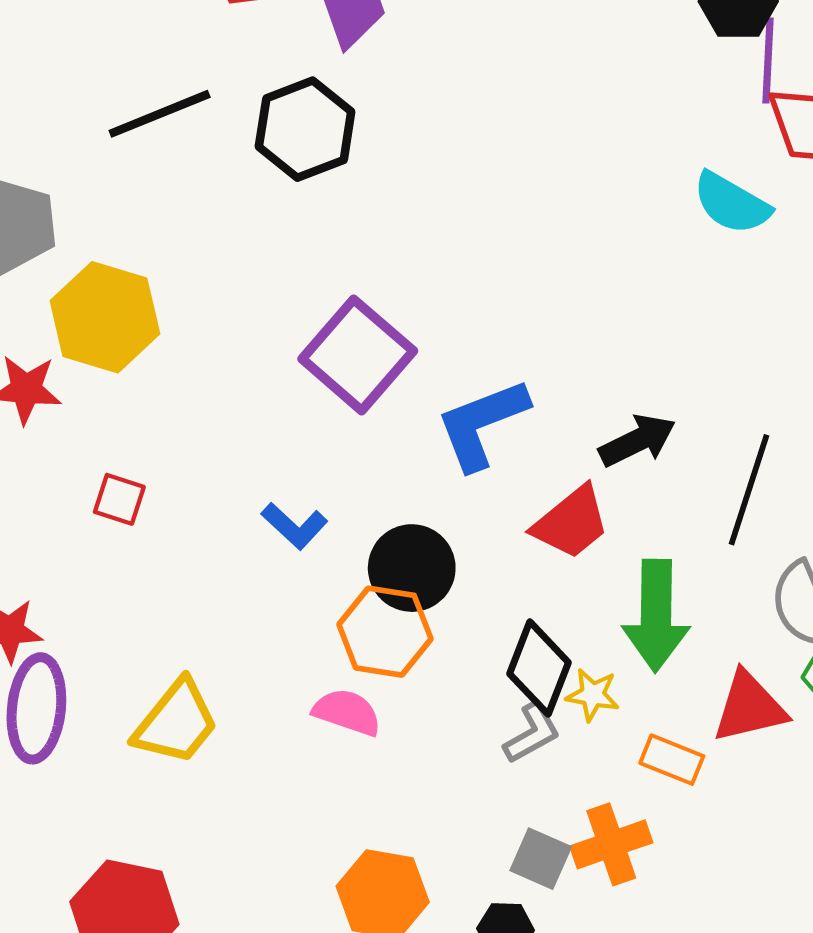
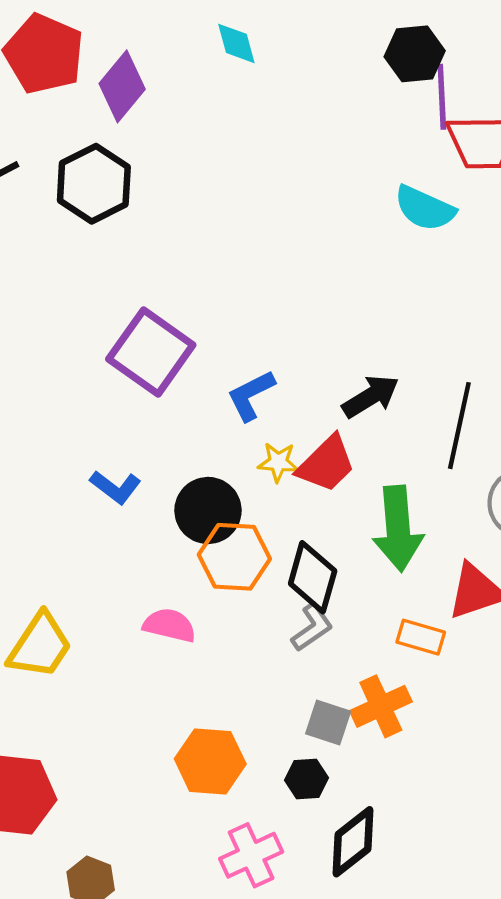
blue L-shape: (482, 424) -> (251, 395), size x0.7
orange hexagon: (385, 632) -> (234, 557), moved
yellow star: (593, 695) -> (278, 462), moved

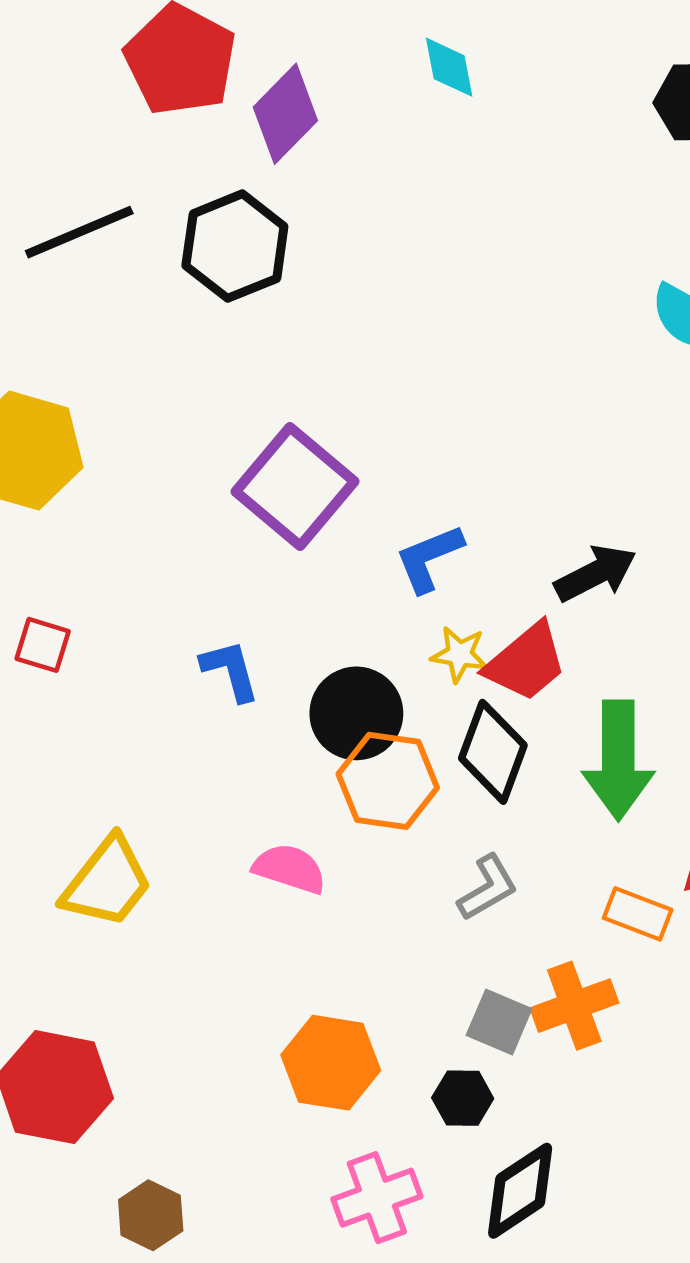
blue L-shape: (115, 487) -> (230, 670), turned -147
black diamond: (313, 577) -> (493, 752), moved

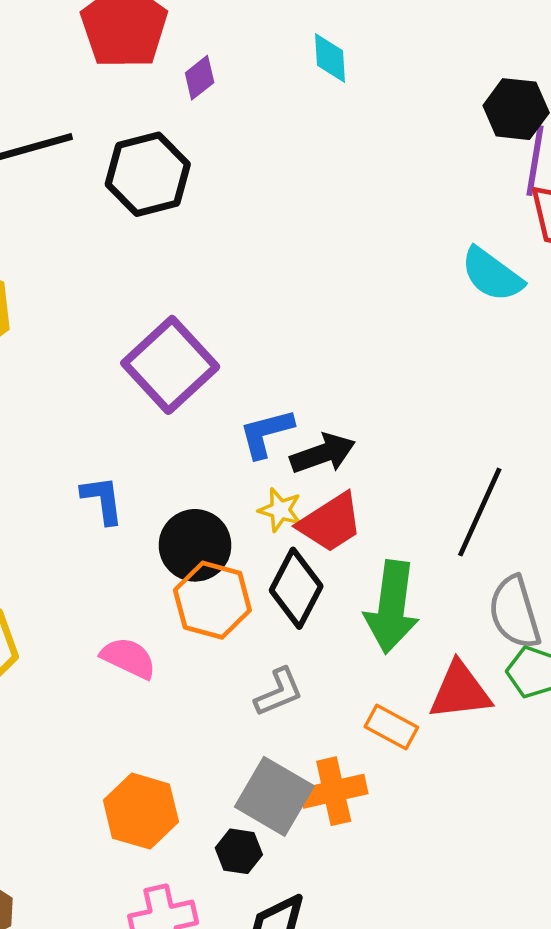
purple diamond: (285, 114) -> (200, 78), size x0.6
black arrow: (595, 573) -> (323, 454), moved
gray square: (499, 1022) -> (274, 796), size x1.5

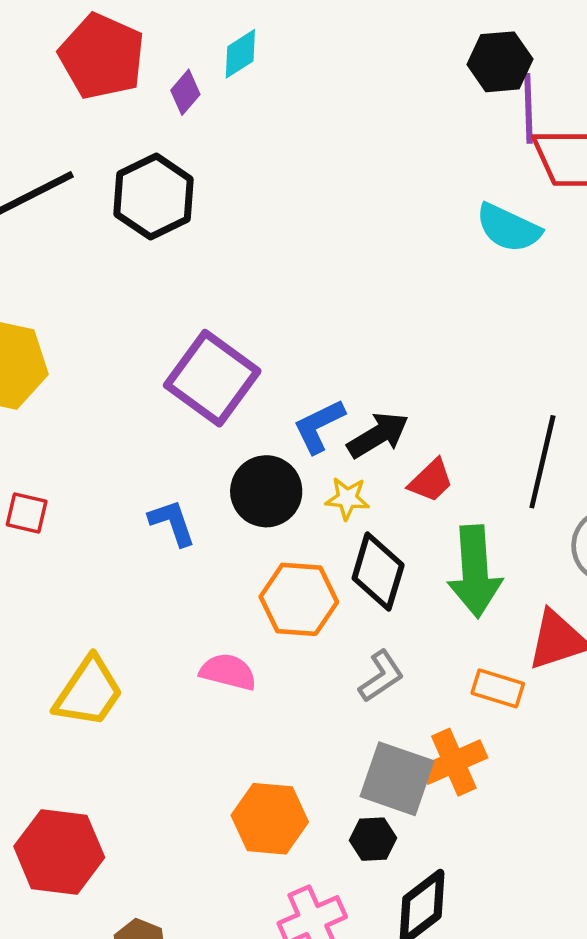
cyan diamond: (330, 58) -> (240, 54), moved, turned 72
red trapezoid: (330, 523) -> (431, 481), moved, size x0.7
black circle: (195, 545) -> (266, 491), moved

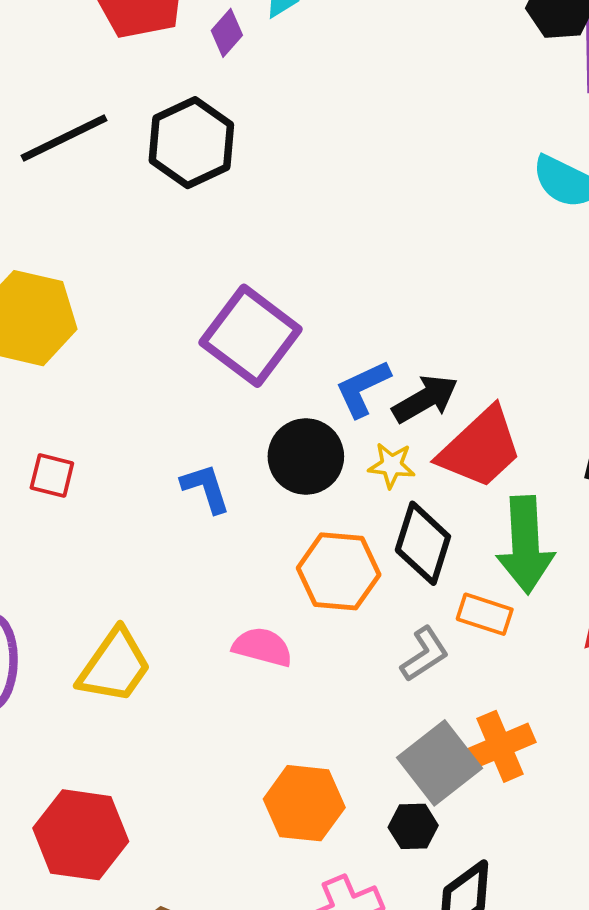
red trapezoid: (431, 481) -> (480, 448), size x1.8
orange rectangle: (498, 688) -> (485, 614), moved
gray square: (397, 779) -> (440, 763), turned 32

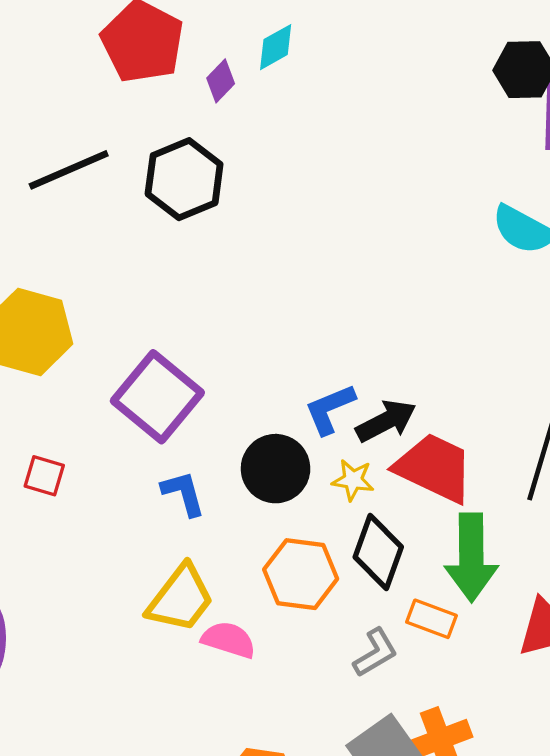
purple square: (251, 336) -> (157, 397), moved
red trapezoid: (480, 448) -> (434, 468), turned -114
yellow trapezoid: (115, 666) -> (181, 599), moved

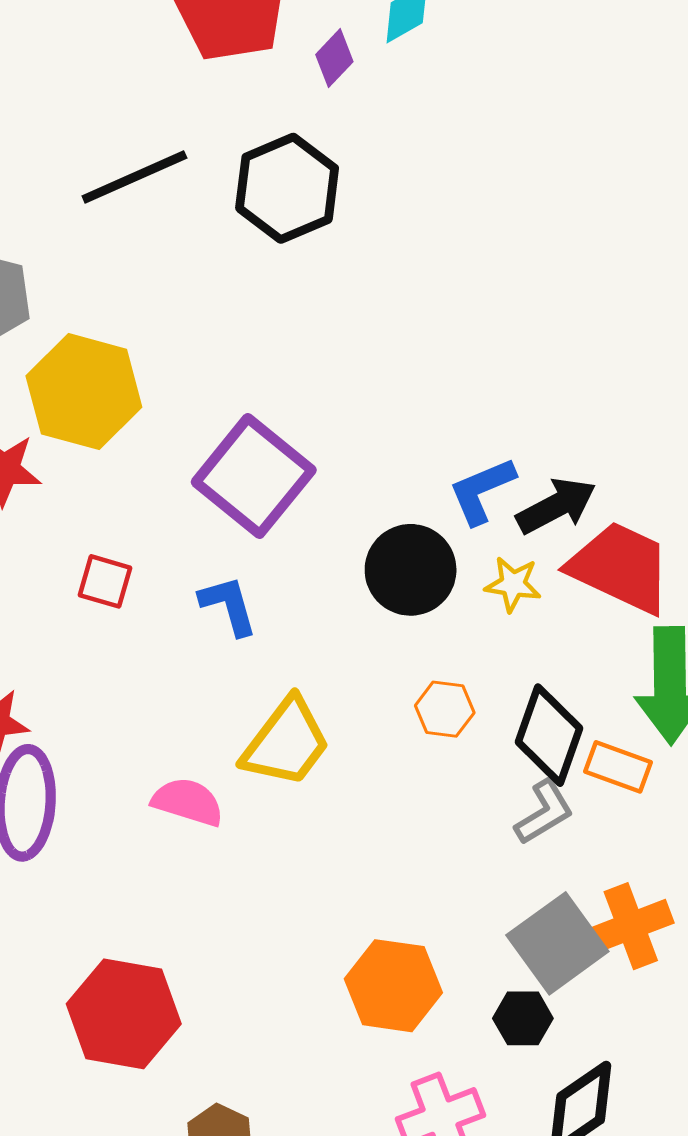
blue L-shape: (183, 493) -> (228, 605), moved
black diamond: (378, 552) -> (549, 735), moved
orange hexagon: (301, 574) -> (445, 709), size x0.6
pink semicircle: (229, 640) -> (188, 802), moved

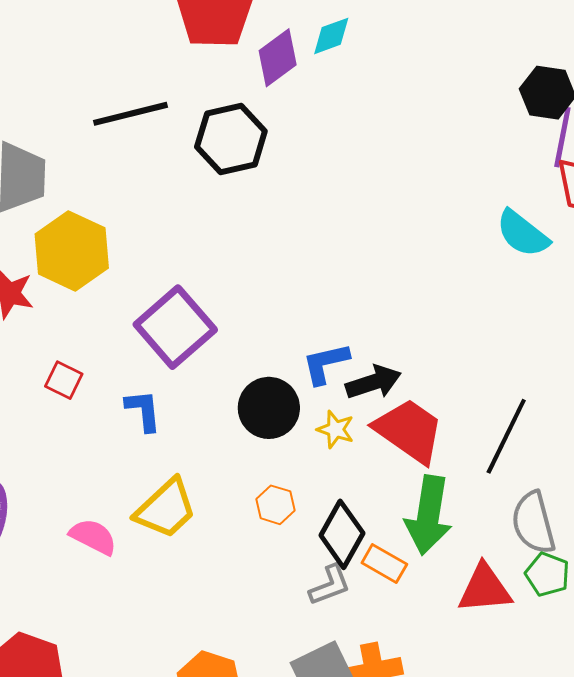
purple diamond: (334, 58) -> (278, 58), size x1.5

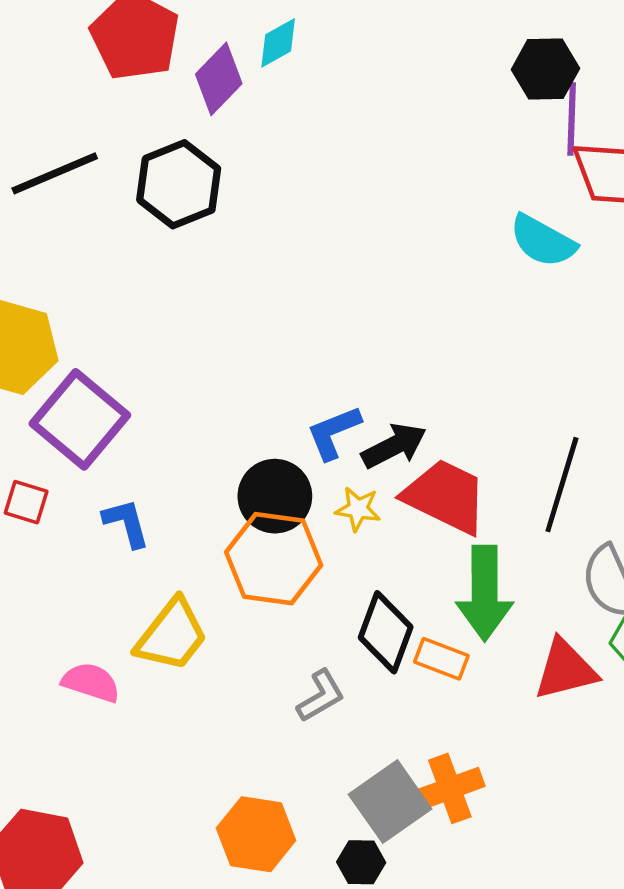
purple square: (175, 327) -> (80, 419), moved
orange hexagon: (275, 505) -> (274, 559), moved, size x2.0
gray L-shape: (330, 585) -> (321, 696), moved

